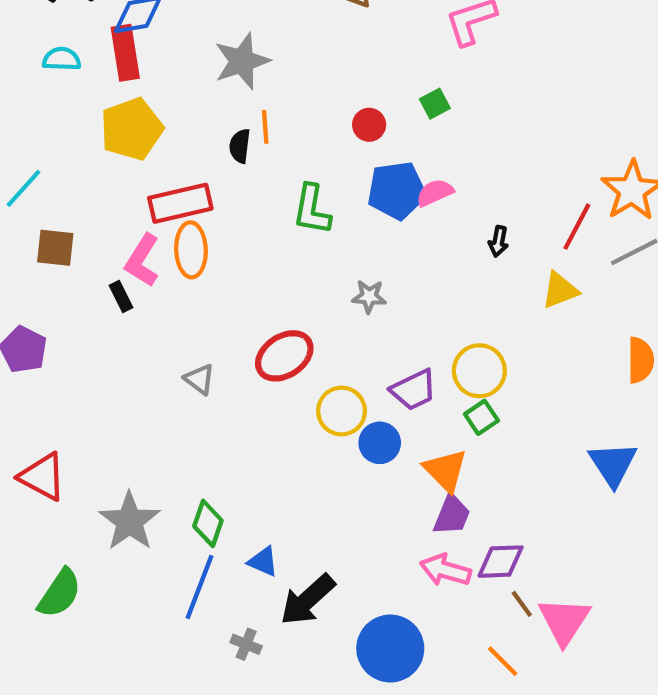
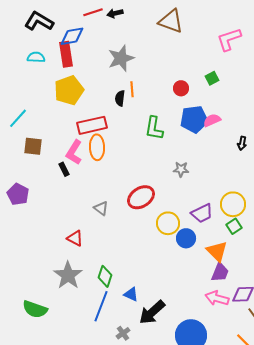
red triangle: (43, 477) -> (75, 238), moved, size x0.7
green semicircle: (60, 593) -> (35, 309), turned 75
gray cross: (246, 644) -> (123, 333), turned 32

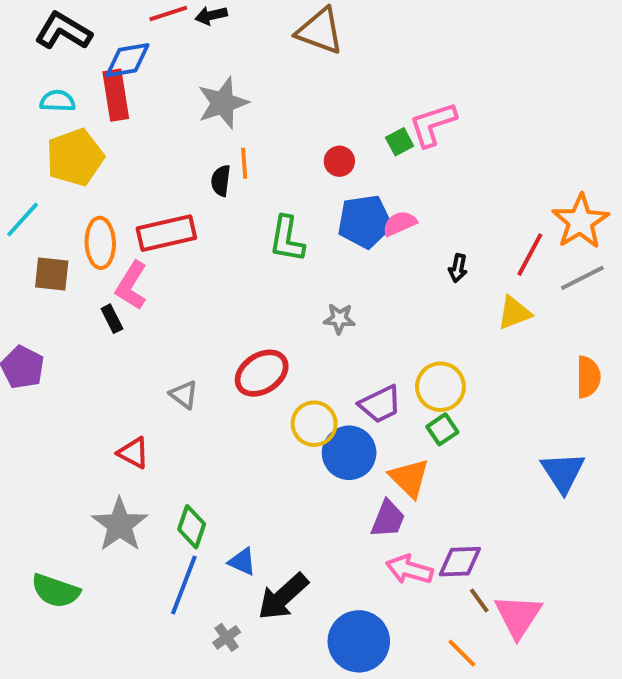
pink L-shape: (229, 39) -> (433, 124), moved
yellow pentagon: (69, 90) -> (75, 157), moved
orange ellipse: (97, 147) -> (100, 243), moved
blue circle: (186, 238) -> (349, 453), size x1.4
purple trapezoid: (220, 272) -> (388, 519), moved

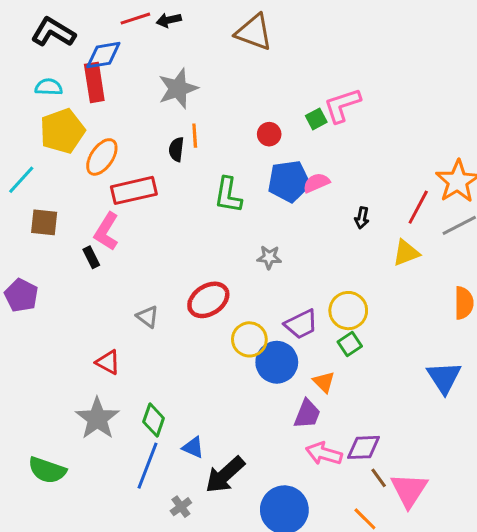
orange ellipse: (100, 243) -> (102, 157), moved, turned 36
orange triangle: (409, 478) -> (324, 382), size x0.7

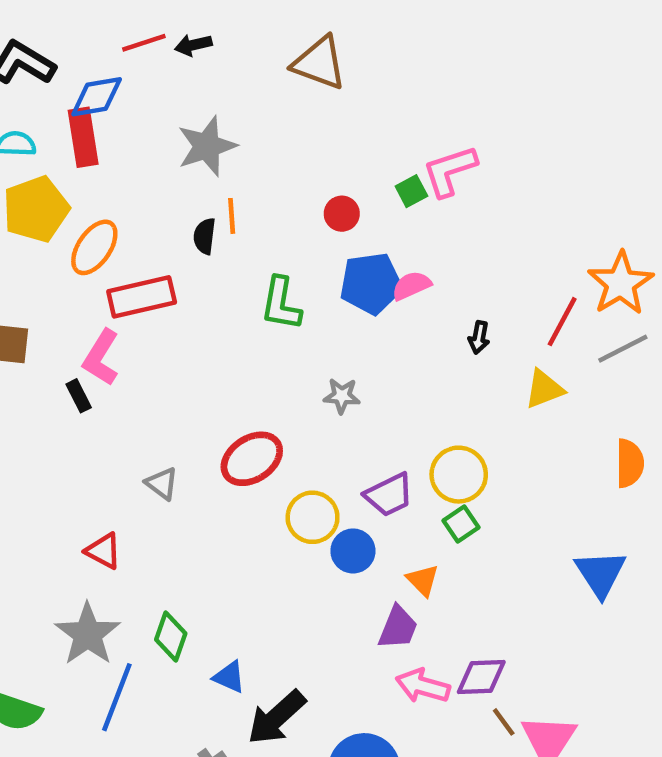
blue circle: (277, 362) -> (353, 551), size x0.7
blue line: (148, 466) -> (117, 697), moved

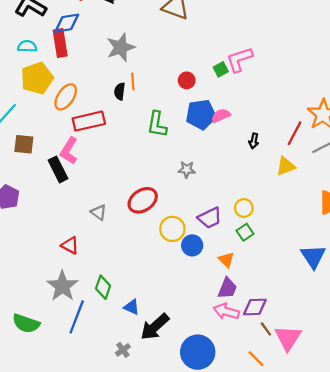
black rectangle: (79, 396) -> (58, 169), size x1.6
yellow circle: (459, 475) -> (244, 208), size x0.7
purple trapezoid: (398, 627) -> (227, 288), moved

